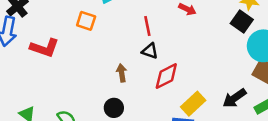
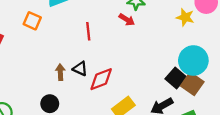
black square: (242, 21) -> (176, 78), moved
black triangle: (150, 51) -> (80, 69), moved

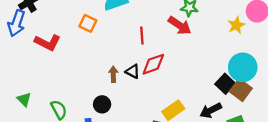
yellow star: (185, 17) -> (236, 25), turned 30
red arrow: (127, 20) -> (180, 25), size x1.5
red diamond: (101, 79) -> (153, 64), moved

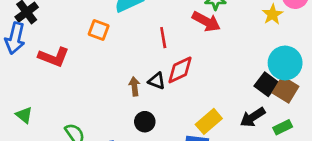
green triangle: (24, 99) -> (24, 115), moved
black circle: (102, 104) -> (145, 122), moved

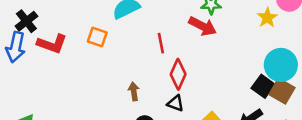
red L-shape: (54, 57) -> (52, 44), moved
red diamond: (180, 70) -> (178, 74), turned -40
black triangle: (157, 81) -> (175, 103), moved

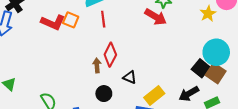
red line: (161, 43) -> (103, 19), moved
red L-shape: (52, 44) -> (53, 22), moved
red diamond: (178, 74) -> (110, 55), moved

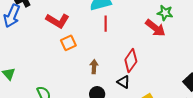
orange square: (71, 20) -> (68, 43), moved, turned 35
red diamond: (110, 55) -> (131, 61), moved

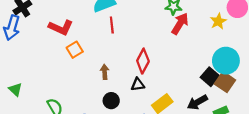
red arrow: (155, 28) -> (180, 24), moved, turned -90
black triangle: (124, 82) -> (138, 85), turned -32

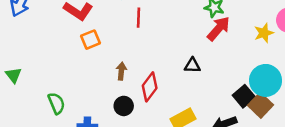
red diamond: (143, 61) -> (150, 87), moved
black triangle: (138, 85) -> (192, 65), moved

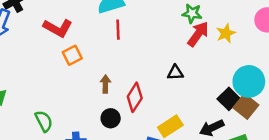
yellow star: (264, 33) -> (226, 33), moved

